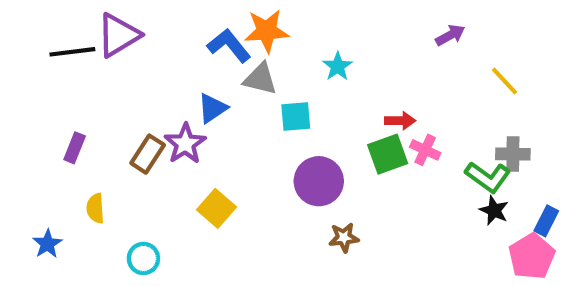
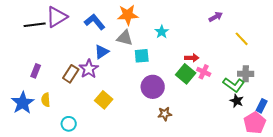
blue L-shape: (229, 46) -> (95, 22), moved
green square: (388, 154) -> (186, 74), turned -30
blue star: (47, 244) -> (23, 103), moved, size x1.6

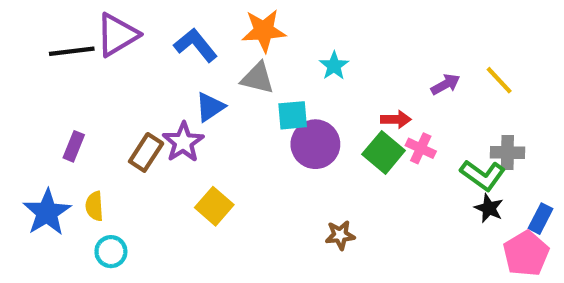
purple arrow: (216, 17) -> (445, 84), moved
purple circle: (153, 87) -> (315, 144), moved
cyan circle: (69, 124) -> (111, 252), moved

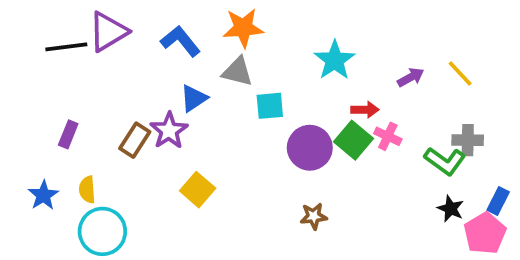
cyan star: (334, 66) -> (335, 60), moved, size x1.5
purple circle: (315, 144) -> (310, 148), moved
black star: (489, 208) -> (451, 209), moved
blue star: (47, 212) -> (43, 195), size x0.7
cyan circle: (111, 252) -> (102, 231), size x1.6

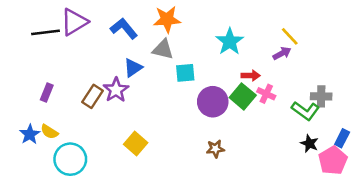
yellow line: (460, 74) -> (290, 36), moved
yellow semicircle: (87, 190) -> (49, 132), moved, turned -54
yellow square: (198, 190) -> (136, 143), moved

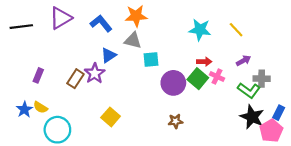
black line: (45, 32) -> (21, 27), moved
cyan star: (230, 42) -> (200, 30), moved, turned -30
purple arrow: (282, 53) -> (244, 61), moved
black star: (309, 143) -> (252, 117), size x1.6

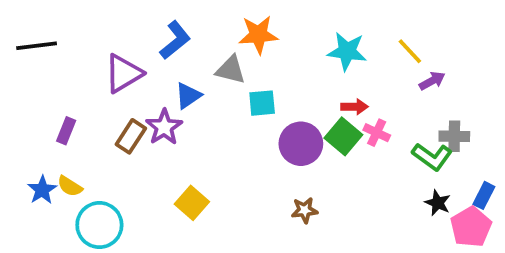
orange star: (136, 16) -> (258, 35), moved
purple triangle: (61, 18) -> (123, 73), moved
blue L-shape: (101, 23) -> (175, 40), turned 90
purple arrow: (244, 61) -> (432, 81), moved
black star: (252, 117) -> (438, 203), size x0.6

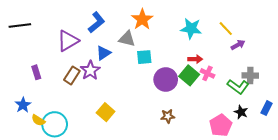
orange star: (258, 35) -> (142, 19), turned -30
purple rectangle: (66, 131) -> (36, 72), turned -40
yellow semicircle: (70, 186) -> (38, 120), moved
pink pentagon: (471, 227) -> (221, 125), moved

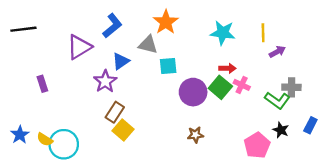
yellow line: (226, 29) -> (263, 33), turned 42
brown rectangle: (72, 75) -> (115, 112), moved
blue star: (23, 105) -> (20, 135), moved

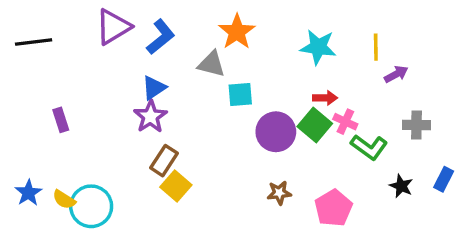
purple triangle: (79, 47) -> (113, 27), moved
blue triangle: (121, 61) -> (154, 88), moved
green L-shape: (277, 100) -> (369, 147), moved
pink pentagon: (257, 145) -> (333, 208), moved

